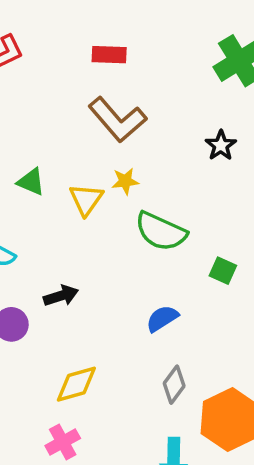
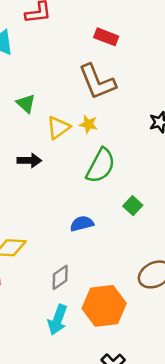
green semicircle: (161, 231) -> (101, 166), turned -105
black arrow: (61, 296) -> (29, 160), moved
gray diamond: (174, 385) -> (60, 277), moved

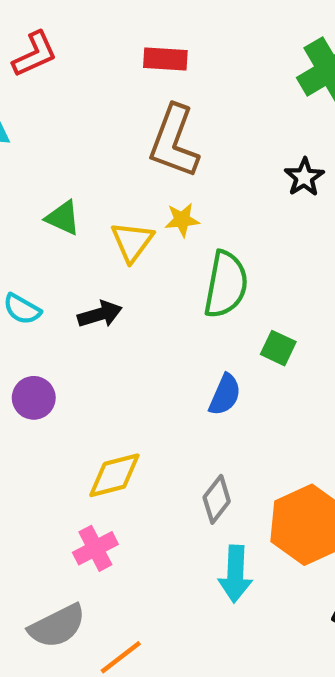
brown L-shape: (97, 82) -> (174, 142), turned 60
green square: (133, 206) -> (278, 348), moved
blue semicircle: (82, 224) -> (225, 395), turned 145

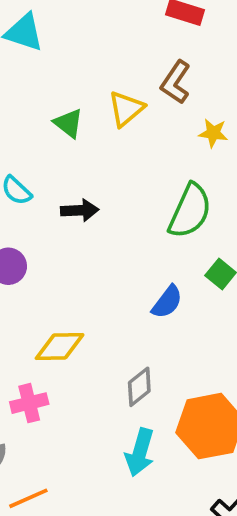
brown L-shape: (174, 142) -> (176, 82), size x0.7
yellow star: (182, 220) -> (213, 133), moved
yellow triangle: (132, 242) -> (126, 109), moved

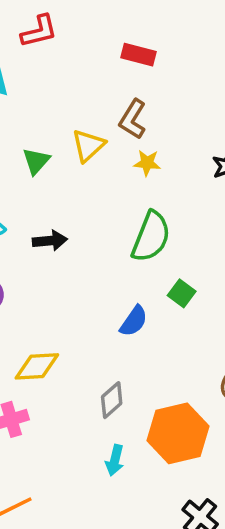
green triangle: (68, 123) -> (36, 161), turned 36
yellow star: (213, 133) -> (147, 163), moved
cyan arrow: (140, 452) -> (115, 460), size x0.7

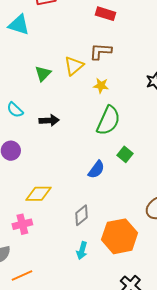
brown L-shape: (133, 119) -> (100, 51), turned 60
yellow star: (147, 163) -> (101, 86), moved

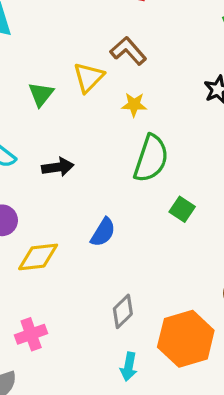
brown L-shape: (100, 51) -> (128, 51), turned 50
blue semicircle: (96, 170) -> (103, 232), moved
yellow diamond: (39, 194) -> (38, 257), moved

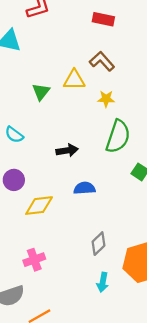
yellow triangle: (89, 77) -> (74, 80), turned 45
black arrow: (58, 167) -> (67, 150), moved
blue semicircle: (103, 232) -> (84, 188), turned -125

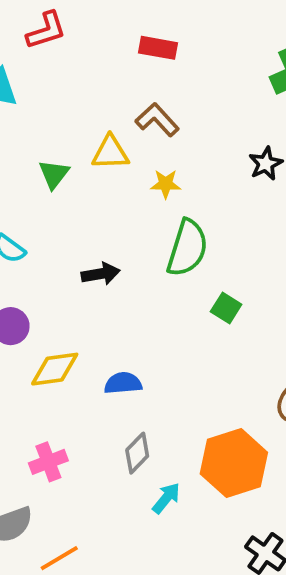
blue semicircle: (84, 188) -> (123, 383), moved
gray diamond: (98, 244) -> (137, 453), moved
cyan arrow: (103, 282) -> (166, 498), turned -150

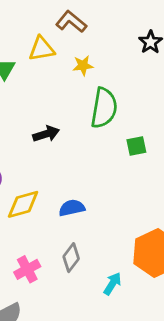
green square: (226, 308) -> (136, 146), turned -36
gray diamond: (137, 453) -> (71, 258), moved

